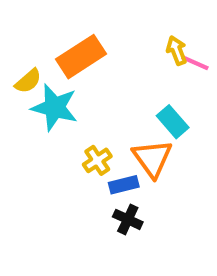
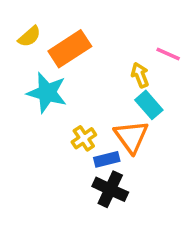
yellow arrow: (177, 50) -> (140, 75), moved
yellow semicircle: (28, 81) -> (29, 36), moved
black cross: (128, 219) -> (110, 189), size x1.4

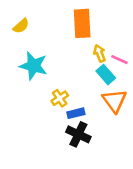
orange rectangle: (70, 49) -> (82, 23), moved, turned -60
pink line: (168, 54) -> (119, 60), moved
orange triangle: (131, 137) -> (114, 101), moved

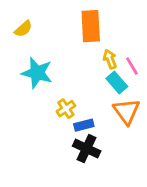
pink line: (119, 60) -> (132, 66), turned 35

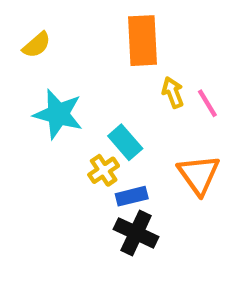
cyan rectangle: (117, 82) -> (125, 142), moved

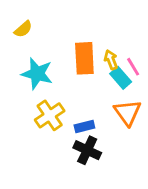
orange rectangle: (143, 41) -> (84, 58), moved
cyan rectangle: (125, 142) -> (121, 78), moved
yellow cross: (104, 170) -> (50, 115), moved, size x1.5

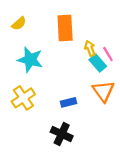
orange rectangle: (84, 58) -> (65, 28), moved
yellow cross: (50, 115) -> (23, 98), moved
black cross: (87, 150) -> (62, 134), moved

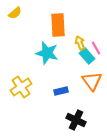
yellow semicircle: (19, 24) -> (15, 13), moved
cyan star: (30, 60) -> (47, 53), moved
black cross: (62, 134) -> (76, 120), moved

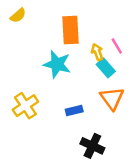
pink line: (96, 48) -> (117, 46), moved

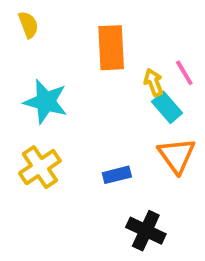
yellow semicircle: (18, 15) -> (28, 25), turned -70
cyan star: (57, 64) -> (46, 102), moved

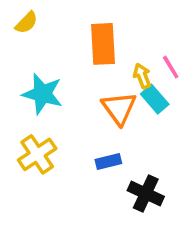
yellow semicircle: (28, 25) -> (26, 23), turned 65
orange triangle: (177, 156) -> (119, 108), moved
black cross: (146, 231) -> (146, 194), moved

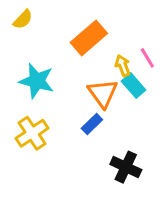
orange rectangle: (103, 44) -> (89, 38), turned 52
blue rectangle: (108, 161) -> (92, 124), moved, turned -30

